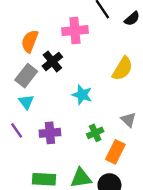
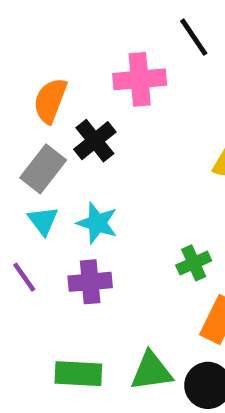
cyan star: (82, 95) -> (97, 223), moved
green cross: (95, 133) -> (194, 263), moved

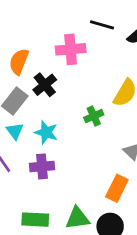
black line: (194, 37) -> (102, 25), turned -40
green cross: (194, 263) -> (94, 116), moved

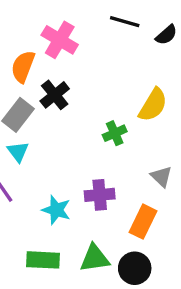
pink cross: (71, 49) -> (60, 40), moved, turned 36
cyan star: (46, 132) -> (56, 210), moved
purple cross: (42, 166) -> (100, 195), moved

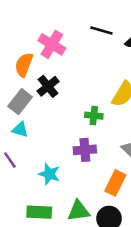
green cross: (115, 133) -> (94, 116), turned 30
cyan triangle: (18, 152) -> (20, 130), turned -36
purple cross: (100, 195) -> (85, 150), moved

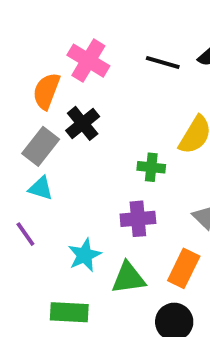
black line: (101, 30) -> (163, 62), moved
cyan star: (49, 174) -> (85, 255), turned 30
green triangle: (79, 211) -> (128, 278), moved

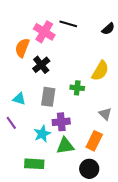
black line: (163, 62) -> (68, 24), moved
gray rectangle: (41, 146) -> (48, 97), moved, turned -30
purple cross: (138, 219) -> (61, 122), moved

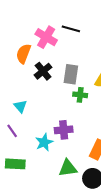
gray rectangle: (48, 97) -> (71, 74), moved
cyan triangle: (19, 99) -> (20, 106), turned 32
green triangle: (65, 146) -> (68, 168), moved
green rectangle: (34, 164) -> (15, 164), moved

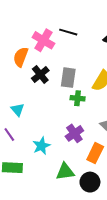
purple cross: (64, 130) -> (74, 133), moved, turned -30

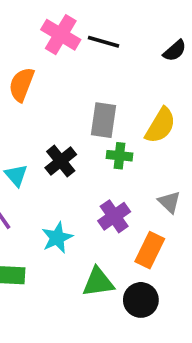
pink cross: (43, 40) -> (61, 35), moved
black cross: (40, 74) -> (61, 161), moved

